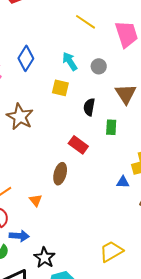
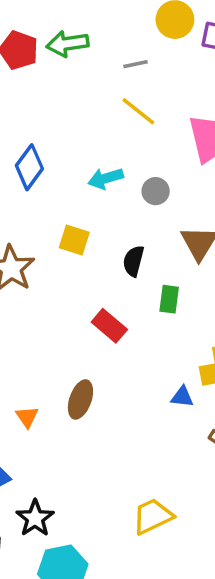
cyan arrow: (70, 61) -> (106, 178), turned -78
yellow square: (60, 88) -> (74, 240), moved
brown ellipse: (60, 174) -> (80, 399), moved

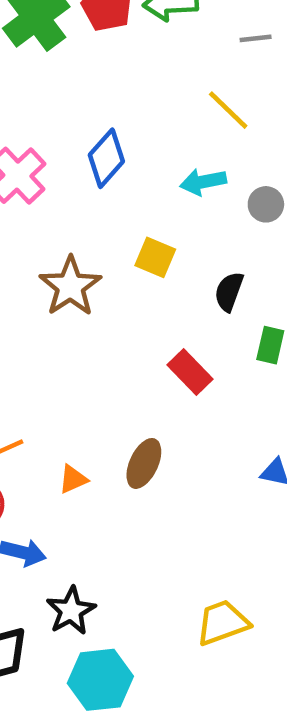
yellow line: (138, 111) -> (228, 110), moved
orange triangle: (27, 417) -> (73, 479), turned 35

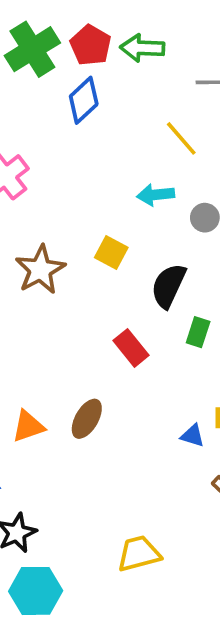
blue diamond: (106, 158) -> (84, 100), moved
black semicircle: (229, 292) -> (168, 286), size x1.4
orange triangle: (73, 479) -> (28, 426), size x1.4

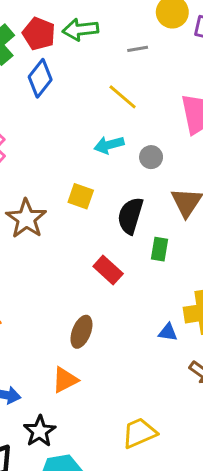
orange triangle: (28, 426) -> (65, 380), moved

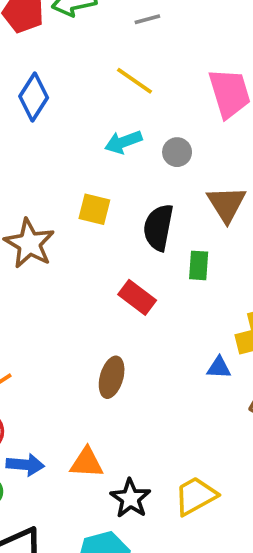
blue diamond: (40, 78) -> (34, 97), moved
orange triangle: (65, 380) -> (87, 463), moved, turned 36
black star: (40, 431) -> (130, 498), moved

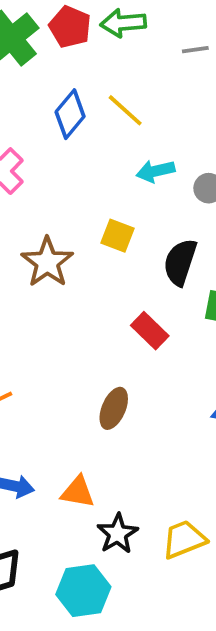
yellow line: (134, 81) -> (125, 110), moved

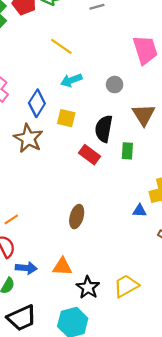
blue diamond: (70, 114) -> (37, 103), moved
cyan arrow: (155, 171) -> (71, 80), moved
red rectangle: (150, 331) -> (90, 155), moved

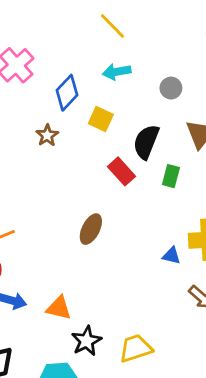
brown star: (28, 138) -> (47, 135), size x0.6
brown ellipse: (77, 217) -> (91, 229), moved

